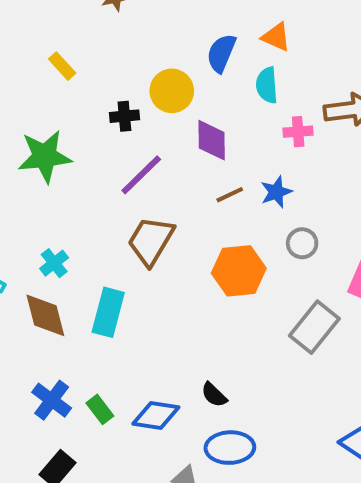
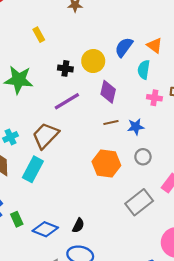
brown trapezoid: (151, 241) -> (46, 135), moved
black semicircle: (214, 395) -> (78, 225), turned -120

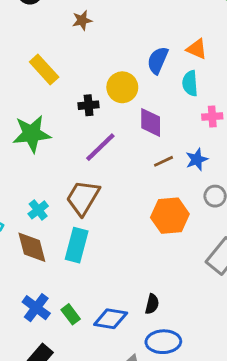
yellow rectangle: (39, 35) -> (44, 69), size x1.5

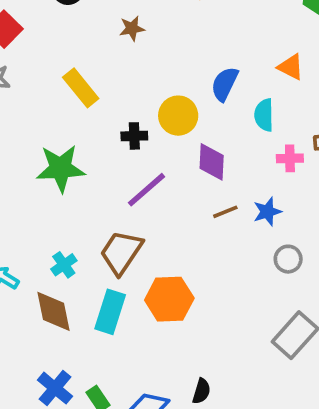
orange triangle: (197, 49) -> (291, 67), moved
orange hexagon: (170, 216) -> (169, 299), moved

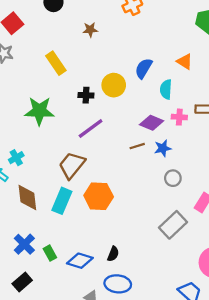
purple diamond: (212, 162) -> (152, 123), moved, turned -75
cyan cross: (64, 265) -> (16, 158), moved

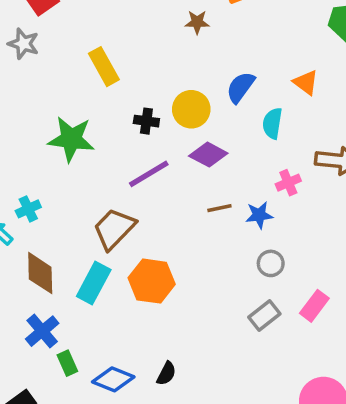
brown star: (90, 30) -> (197, 22), moved
pink cross: (179, 117) -> (288, 183), moved, turned -32
purple diamond: (152, 123) -> (208, 155), moved
gray rectangle: (173, 225) -> (264, 315), moved, size x0.7
blue cross: (24, 244) -> (42, 331), moved

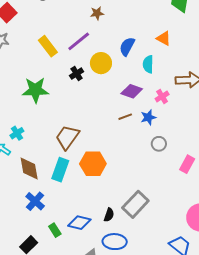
black cross: (146, 121) -> (77, 74), turned -32
purple diamond: (208, 155) -> (132, 91), moved
purple line: (149, 174) -> (79, 41), moved
gray rectangle: (264, 315) -> (135, 204), moved, size x1.5
green rectangle: (67, 363) -> (55, 230), moved

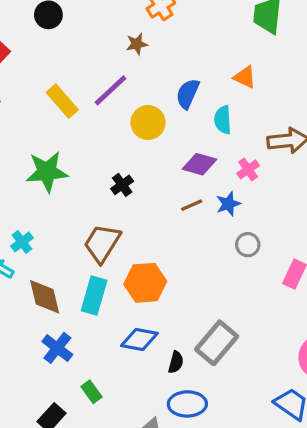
black cross: (77, 74) -> (122, 185), moved
blue diamond: (79, 223) -> (139, 339), moved

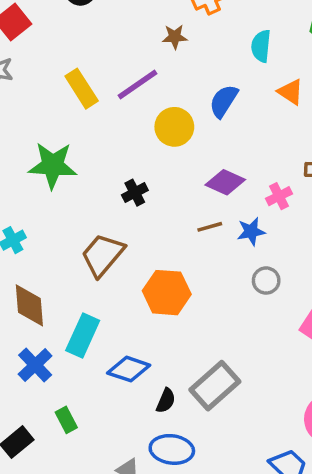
cyan semicircle: (223, 120) -> (261, 46), moved
orange hexagon: (145, 283) -> (167, 293), moved
cyan rectangle: (94, 295) -> (83, 336), moved

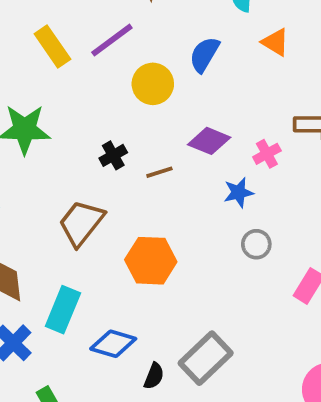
brown line: (210, 227) -> (159, 172), moved

